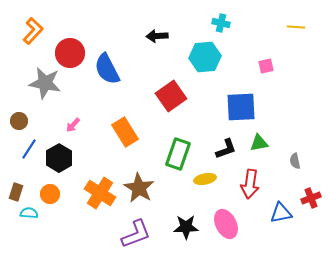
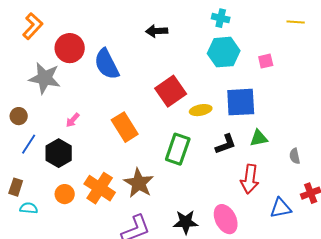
cyan hexagon: (205, 57) -> (224, 52), moved
yellow ellipse: (205, 179) -> (201, 110), moved
orange circle: (50, 194) -> (65, 194), moved

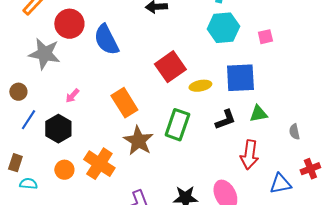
brown star: (139, 183) -> (138, 141), moved

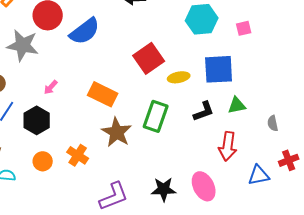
blue semicircle: (106, 40) -> (85, 31), turned -100
orange rectangle: (124, 103) -> (103, 94), turned -32
orange cross: (99, 164) -> (78, 155), size x0.7

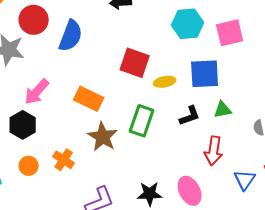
pink square: (244, 28) -> (230, 33), size x1.8
blue semicircle: (85, 31) -> (71, 36), turned -32
red square: (149, 58) -> (135, 63), turned -36
pink arrow: (51, 87) -> (37, 92), size x1.8
blue triangle: (259, 175) -> (245, 180), turned -45

